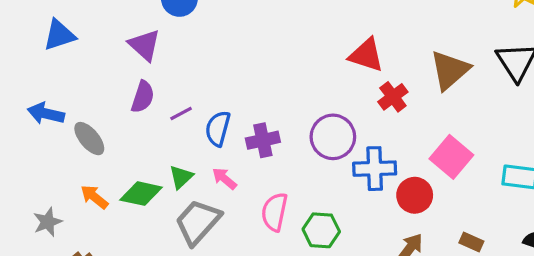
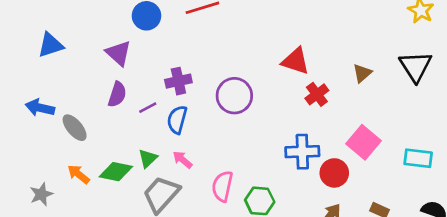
brown triangle: (450, 70) -> (362, 73), size x0.6
purple circle: (333, 137) -> (234, 96), moved
purple cross: (263, 140) -> (178, 81), moved

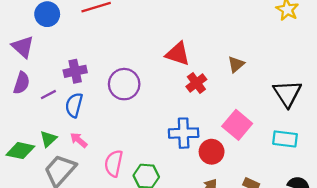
black triangle: (415, 66) -> (287, 93), moved

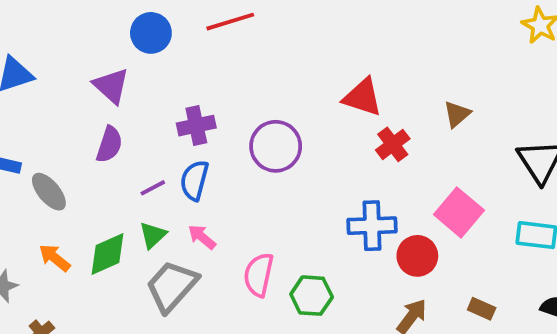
purple line: (48, 95) -> (153, 188), moved
green diamond: (20, 151) -> (107, 254), turned -36

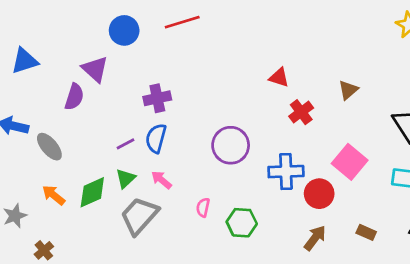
red triangle: (363, 97) -> (279, 77), size x0.7
purple semicircle: (109, 144) -> (74, 97), moved
purple circle: (276, 146) -> (231, 145), moved
pink semicircle: (259, 275) -> (203, 207), size x0.6

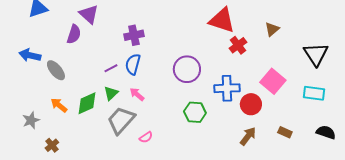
red triangle: (279, 77) -> (222, 20), size x1.8
pink semicircle: (203, 207) -> (146, 137), moved, turned -136
green hexagon: (242, 223) -> (195, 112), moved

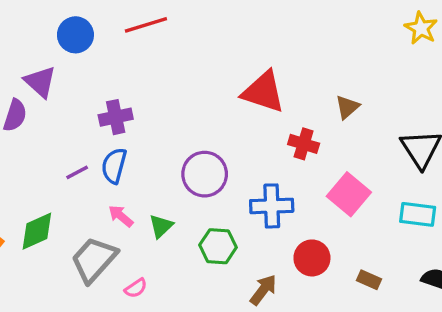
red cross: (238, 45) -> (304, 144), moved, turned -36
green triangle: (111, 93) -> (161, 226), moved
red circle: (251, 104) -> (312, 258), moved
brown arrow: (248, 136) -> (263, 290), moved

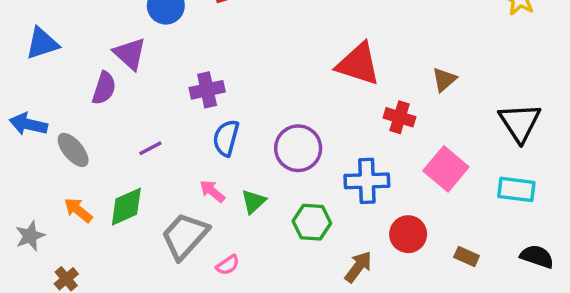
blue semicircle: (114, 166) -> (226, 138), moved
purple line: (77, 172) -> (150, 148), moved

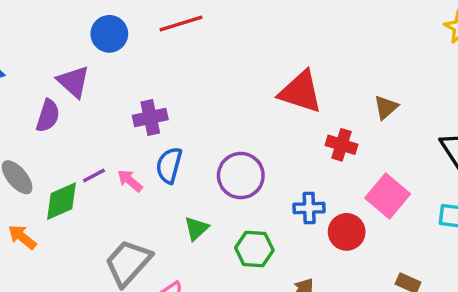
blue cross: (367, 181) -> (309, 208), size x0.7
pink arrow: (212, 191) -> (130, 181), moved
green diamond: (126, 207) -> (62, 201), moved
red circle: (408, 234) -> (347, 232), moved

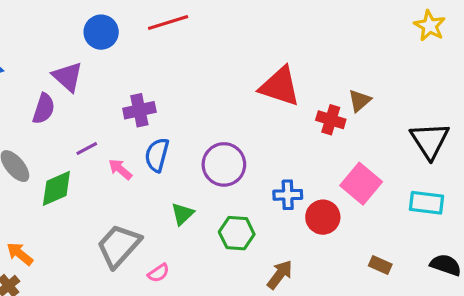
red cross: (342, 145) -> (331, 120), moved
purple line: (94, 176) -> (87, 149), moved
orange arrow: (22, 237) -> (20, 254), moved

